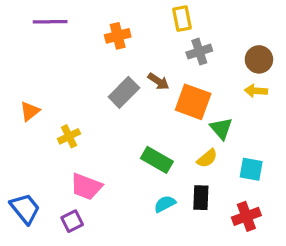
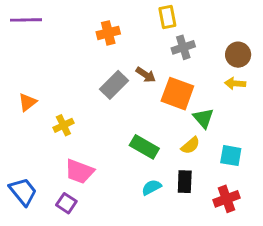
purple line: (50, 22) -> (26, 20), moved
purple square: (72, 221) -> (66, 203), turned -30

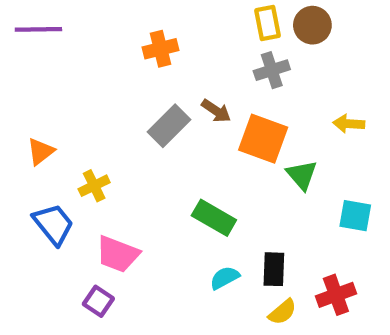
yellow rectangle: (167, 17) -> (267, 23), moved
brown circle: (238, 55) -> (312, 25), moved
yellow semicircle: (190, 145) -> (282, 312), moved
cyan square: (231, 156) -> (355, 216), moved
blue trapezoid: (23, 192) -> (53, 224), moved

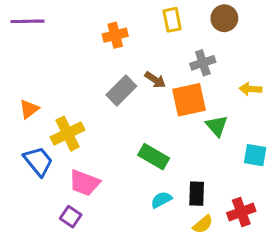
yellow rectangle: (267, 23) -> (172, 20), moved
gray cross: (272, 70) -> (203, 63), moved
orange square: (263, 139) -> (189, 100), turned -32
yellow cross: (94, 186) -> (68, 134), size x1.5

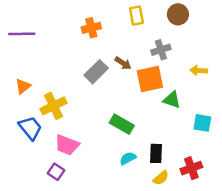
purple line: (28, 21) -> (22, 34), moved
green triangle: (217, 126) -> (172, 100), turned -30

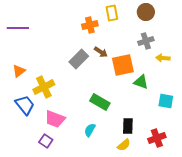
orange cross: (91, 28) -> (90, 25), moved
gray cross: (161, 50) -> (146, 41), moved
cyan semicircle: (128, 158) -> (90, 130), moved, turned -32
yellow semicircle: (161, 178) -> (124, 145), moved

